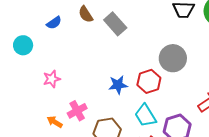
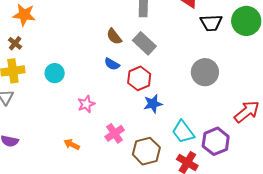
blue semicircle: (54, 23) -> (112, 64), moved, turned 70
red hexagon: (149, 81) -> (139, 78), moved
orange arrow: (55, 122) -> (72, 144), moved

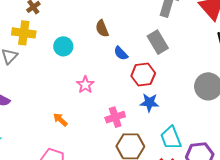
brown semicircle: (114, 36) -> (102, 28), moved
pink star: (86, 104) -> (85, 85), turned -30
pink cross: (115, 133) -> (115, 117), moved

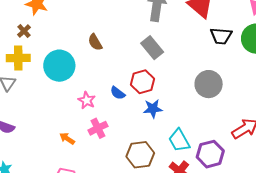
cyan circle: (63, 46) -> (59, 66), size x1.6
blue semicircle: (121, 53) -> (118, 93), moved
pink cross: (115, 117) -> (98, 128), moved

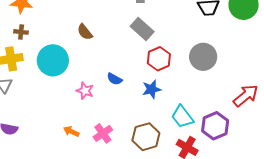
brown cross: (24, 31) -> (21, 32), moved, turned -32
red hexagon: (142, 82) -> (159, 59), moved
pink cross: (98, 128) -> (103, 133), moved

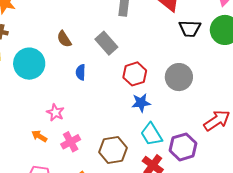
gray rectangle: (142, 29) -> (106, 43), moved
blue semicircle: (115, 79) -> (81, 72), moved, turned 56
blue star: (152, 89) -> (141, 103), moved
pink star: (85, 91) -> (55, 112), moved

